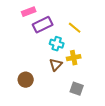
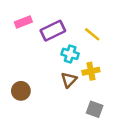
pink rectangle: (29, 12) -> (23, 22), moved
brown circle: (26, 80) -> (21, 91), moved

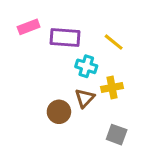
purple rectangle: (53, 31) -> (65, 37), turned 30
brown circle: (21, 91) -> (59, 112), moved

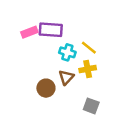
pink rectangle: (29, 27) -> (29, 32), moved
yellow line: (114, 42) -> (89, 48), moved

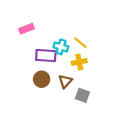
purple rectangle: (51, 30) -> (46, 56), moved
brown triangle: (66, 77) -> (65, 81), moved

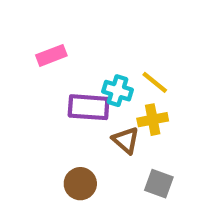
brown circle: (42, 79) -> (80, 184), moved
brown triangle: (65, 81) -> (126, 140), moved, turned -32

